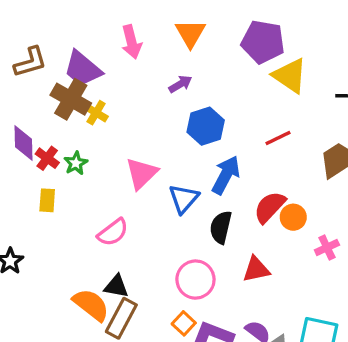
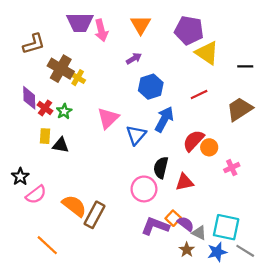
purple trapezoid: (83, 69) -> (80, 22), moved, turned -40
black semicircle: (221, 227) -> (161, 168), moved
pink semicircle: (113, 232) -> (36, 195), moved
black triangle: (116, 286) -> (61, 145), moved
orange square: (184, 323) -> (173, 218), moved

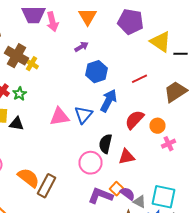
yellow triangle: (207, 53) -> (160, 42), moved
pink triangle: (108, 118) -> (60, 117), moved, turned 35
orange circle: (209, 147) -> (158, 126), moved

